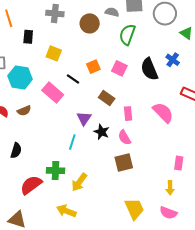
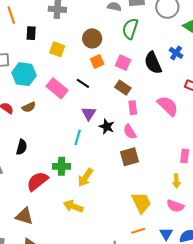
brown circle: (90, 23) -> (92, 38), moved
black line: (73, 79) -> (83, 83), moved
brown rectangle: (107, 98) -> (123, 88), moved

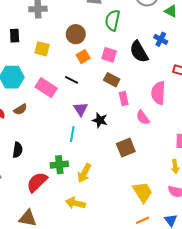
pink semicircle: (168, 106) -> (158, 93), turned -125
pink semicircle: (130, 132) -> (143, 118), moved

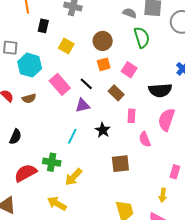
green semicircle: (112, 20) -> (142, 37), turned 135
black semicircle: (139, 52) -> (160, 90), moved, turned -80
brown rectangle: (112, 80) -> (116, 93), moved
purple triangle: (81, 109) -> (83, 105), moved, turned 35

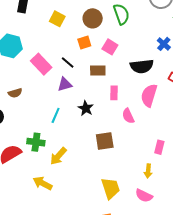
brown circle: (103, 41) -> (93, 18), moved
yellow square: (66, 46) -> (57, 19), moved
brown rectangle: (116, 93) -> (98, 71), turned -42
brown semicircle: (29, 98) -> (15, 93), moved

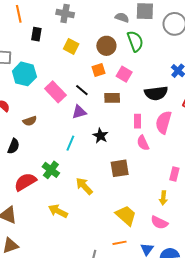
pink rectangle: (114, 93) -> (137, 121), moved
green cross: (36, 142) -> (51, 170), turned 30
yellow arrow: (58, 156) -> (84, 186), moved, turned 96
yellow trapezoid: (111, 188) -> (126, 215), turned -30

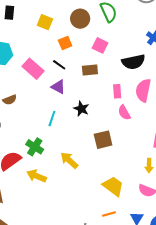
orange square: (98, 70) -> (65, 43), moved
purple triangle: (79, 112) -> (58, 87), turned 49
yellow arrow: (58, 211) -> (37, 176), moved

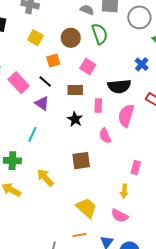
pink rectangle: (117, 91) -> (98, 105), moved
black star: (81, 109) -> (75, 119), moved
green cross: (35, 147) -> (12, 161), turned -36

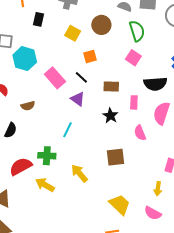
brown circle: (71, 38) -> (101, 25), moved
pink square: (88, 67) -> (133, 58), moved

